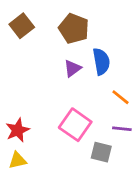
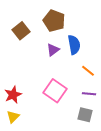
brown square: (22, 26) -> (21, 31), moved
gray square: (101, 152) -> (85, 115), moved
yellow triangle: (18, 160) -> (13, 117), turned -32

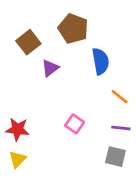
purple triangle: (53, 50) -> (50, 68), moved
pink square: (55, 91) -> (75, 124), size x0.6
red star: (13, 95) -> (17, 129), turned 30

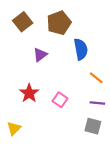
brown pentagon: (73, 29) -> (59, 23), turned 30
brown square: (28, 42) -> (23, 22), moved
red star: (17, 129) -> (29, 93), moved, turned 30

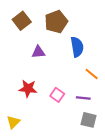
purple triangle: (40, 55) -> (38, 52), turned 32
red star: (29, 93) -> (28, 89), turned -30
purple line: (97, 103) -> (83, 98), moved

